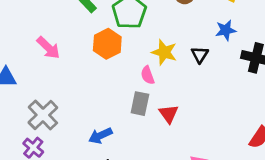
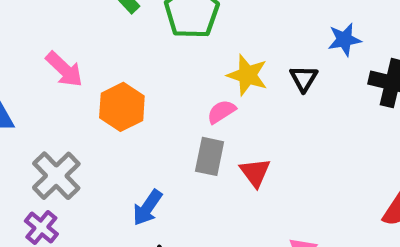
orange hexagon: (107, 44) -> (122, 107), moved
pink semicircle: (148, 75) -> (221, 112), turned 78
blue arrow: (100, 136) -> (147, 208), turned -30

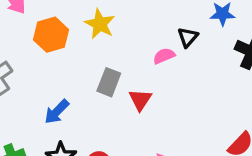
yellow star: (247, 75) -> (100, 24), moved
pink semicircle: (221, 112) -> (164, 56), moved

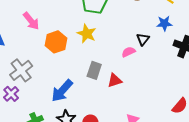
red triangle: (140, 100) -> (115, 81), turned 42
blue arrow: (57, 112) -> (62, 91), size x1.4

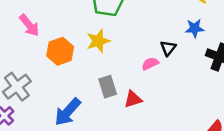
yellow star: (87, 34) -> (98, 41), turned 30
gray rectangle: (94, 70) -> (108, 87), turned -36

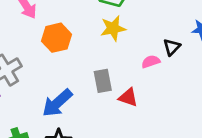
yellow star: (98, 41) -> (113, 28), moved
red triangle: (133, 99) -> (128, 97), turned 30

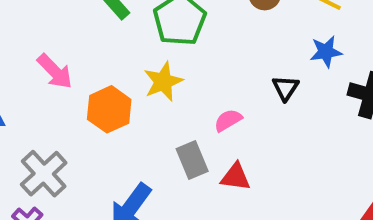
yellow star: (113, 28) -> (163, 82), moved
pink semicircle: (151, 62) -> (228, 120), moved

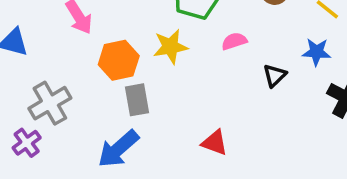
pink semicircle: (228, 120) -> (234, 41), moved
gray rectangle: (192, 160) -> (137, 100), moved

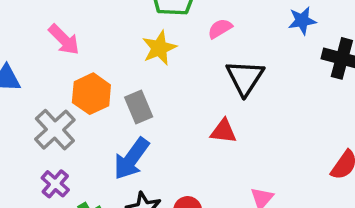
orange hexagon: (119, 60) -> (91, 94), moved
black triangle: (275, 75) -> (245, 78), moved, size x1.6
purple cross: (27, 143) -> (55, 184), moved

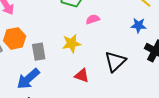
yellow star: (159, 48) -> (72, 43), moved
black triangle: (245, 78) -> (115, 61), moved

